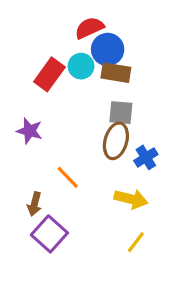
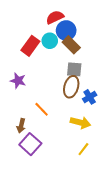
brown rectangle: (116, 73) -> (71, 45), turned 36

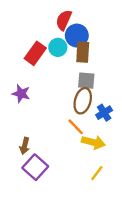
red semicircle: (55, 17) -> (64, 20), turned -42
brown rectangle: (71, 45) -> (83, 52), turned 48
orange line: (42, 109) -> (76, 127), moved

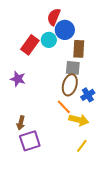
brown rectangle: (83, 52) -> (79, 49), moved
purple square: (35, 167) -> (30, 141), turned 30

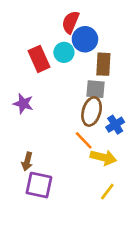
red rectangle: (30, 45) -> (39, 59), turned -60
purple square: (30, 141) -> (39, 185), turned 30

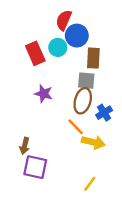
purple star: (23, 104) -> (44, 94), moved
yellow line: (107, 192) -> (90, 184), moved

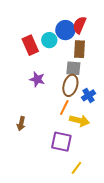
red semicircle: (64, 20) -> (79, 25), moved
orange line: (76, 127) -> (64, 107), turned 70
purple square: (35, 167) -> (61, 142), moved
yellow line: (90, 184) -> (76, 168), moved

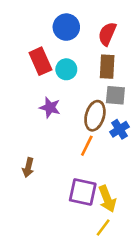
blue circle: (65, 30) -> (66, 27), moved
cyan circle: (49, 40) -> (66, 69), moved
gray square: (73, 68) -> (115, 95), moved
yellow arrow: (79, 121) -> (107, 199), moved, turned 54

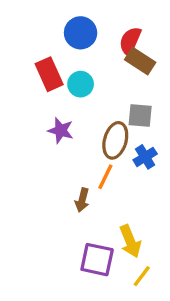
brown rectangle: (107, 67) -> (140, 61), moved, turned -60
brown arrow: (28, 167) -> (82, 200), moved
purple square: (83, 192) -> (97, 260), moved
yellow line: (103, 227) -> (142, 276), moved

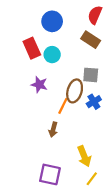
red semicircle: (130, 41) -> (95, 15), moved
orange line: (105, 177) -> (63, 106), moved
purple square: (97, 260) -> (50, 174), moved

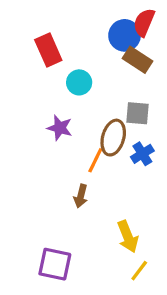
blue circle: (52, 21) -> (125, 35), moved
red rectangle: (32, 48) -> (48, 50), moved
purple square: (50, 174) -> (55, 264), moved

